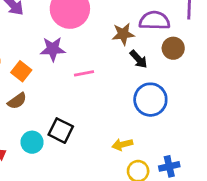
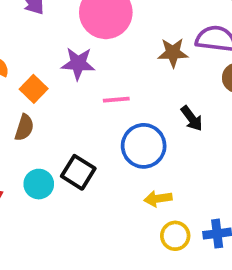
black arrow: (139, 59) -> (192, 118), moved
blue circle: (150, 100) -> (144, 146), moved
brown semicircle: (17, 101) -> (24, 128), turned -42

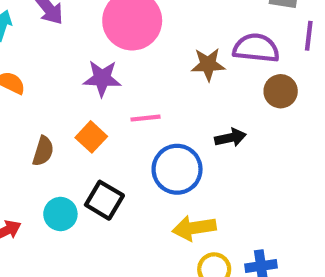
orange square: (34, 89) -> (91, 137), moved
black arrow: (192, 118) -> (230, 138), turned -64
yellow arrow: (158, 199) -> (194, 228), size x1.4

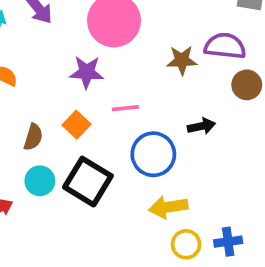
black square: (104, 200) -> (88, 182), size x1.4
cyan circle: (60, 214) -> (40, 181), moved

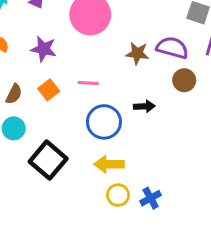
purple star: (87, 72) -> (44, 49), moved
black square: (88, 182) -> (48, 160), moved
blue cross: (228, 242) -> (151, 198), turned -30

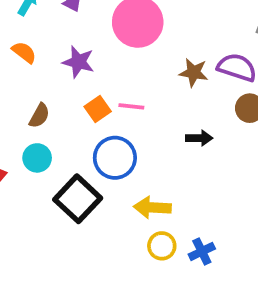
orange square: (49, 90) -> (98, 109), moved
blue circle: (104, 122) -> (115, 158), moved

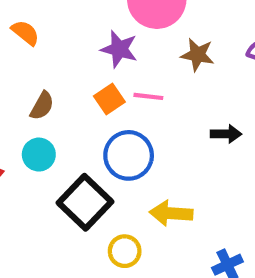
purple star: (78, 62) -> (119, 49), moved
brown star: (194, 72) -> (197, 55), moved
yellow circle: (162, 246) -> (125, 251), moved

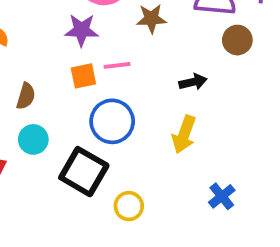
orange square: (109, 99) -> (83, 76), turned 36
yellow arrow: (171, 213) -> (184, 134), moved, turned -60

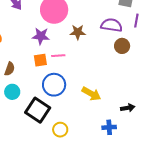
black arrow: (193, 82) -> (128, 108), moved
yellow arrow: (184, 134) -> (91, 94), turned -84
blue cross: (222, 196) -> (109, 127), turned 32

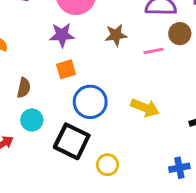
brown star: (78, 32) -> (116, 35), moved
pink line: (58, 56) -> (153, 51), moved
blue cross: (109, 127) -> (179, 168), moved

